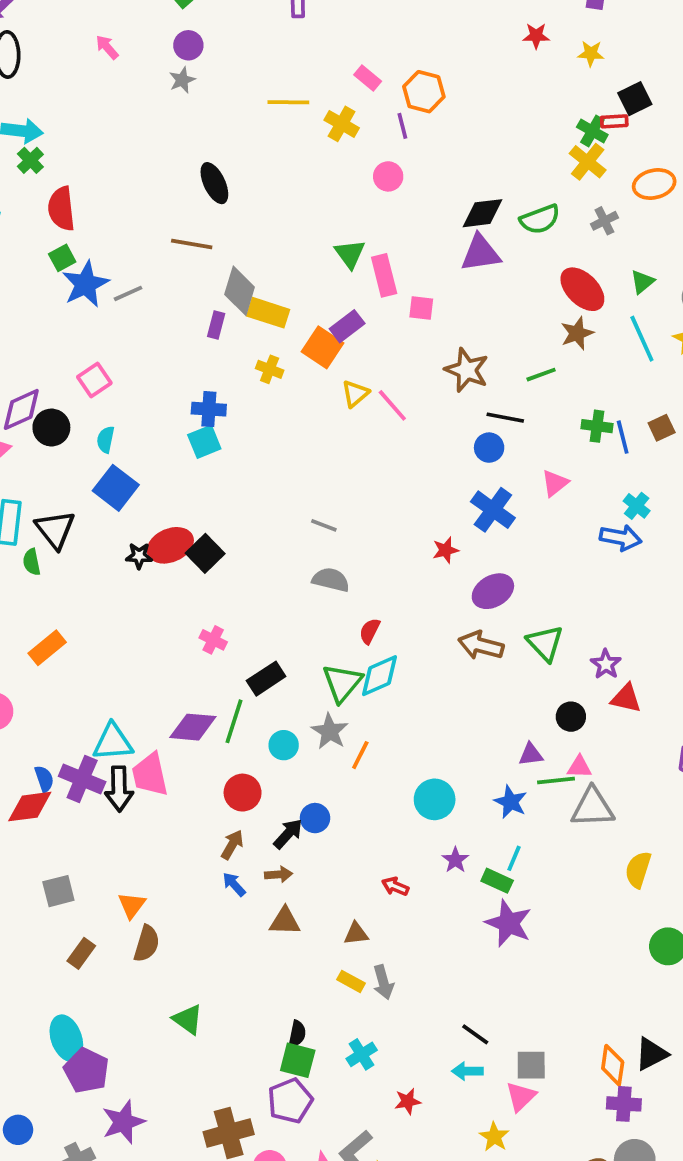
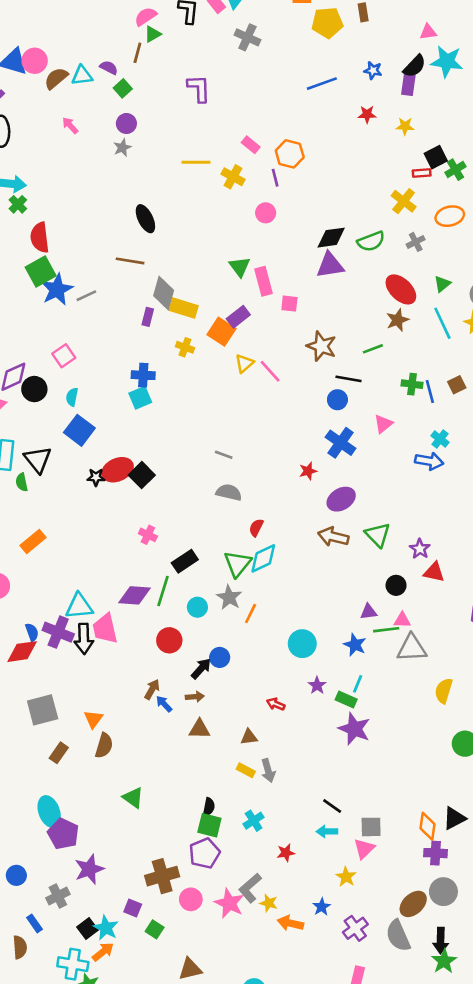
green cross: (592, 131) -> (455, 170), moved, turned 30
green square: (62, 258) -> (41, 272), size x1.6
brown arrow: (232, 845) -> (152, 689), moved
gray square: (58, 891) -> (43, 710), size x1.4

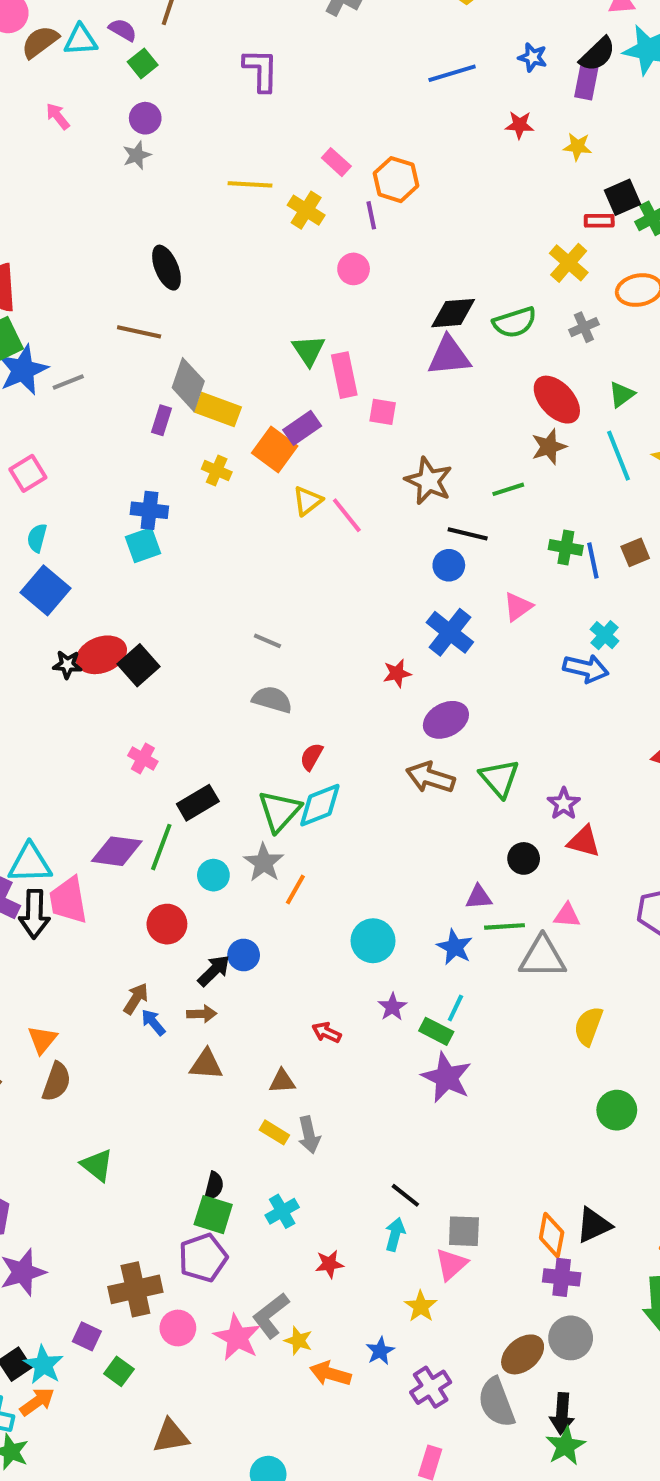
pink triangle: (402, 620) -> (567, 915), moved
cyan arrow: (327, 831) -> (395, 1234), turned 102

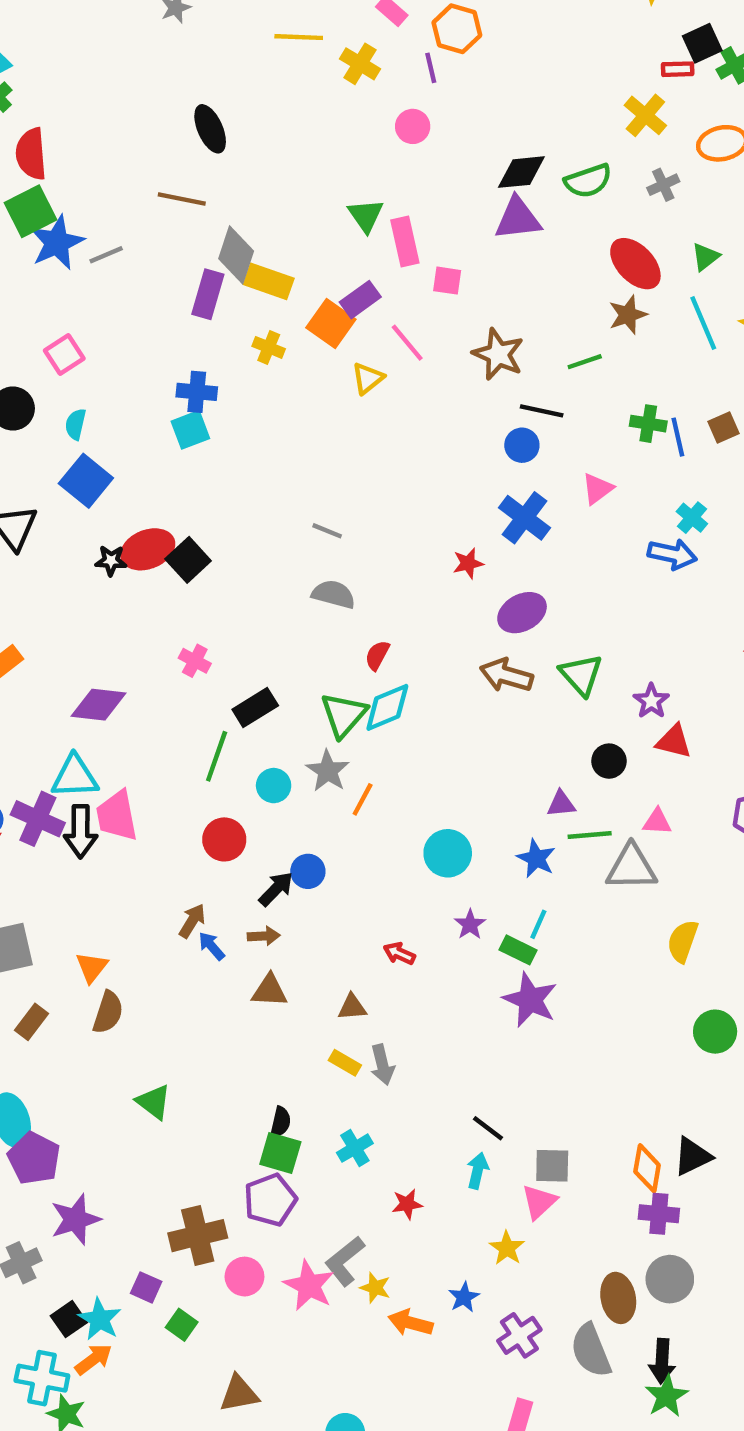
purple rectangle: (161, 420) -> (208, 294), size x1.5
pink line: (347, 515) -> (407, 343), moved
purple diamond: (117, 851) -> (99, 705), moved
brown ellipse: (523, 1354) -> (618, 1298), turned -60

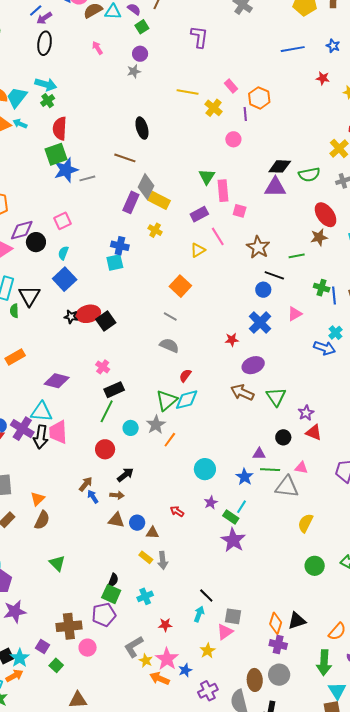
orange square: (331, 324) -> (180, 286), moved
black rectangle: (255, 707) -> (114, 390), moved
blue circle: (308, 871) -> (137, 523), moved
pink star: (309, 1285) -> (167, 659), moved

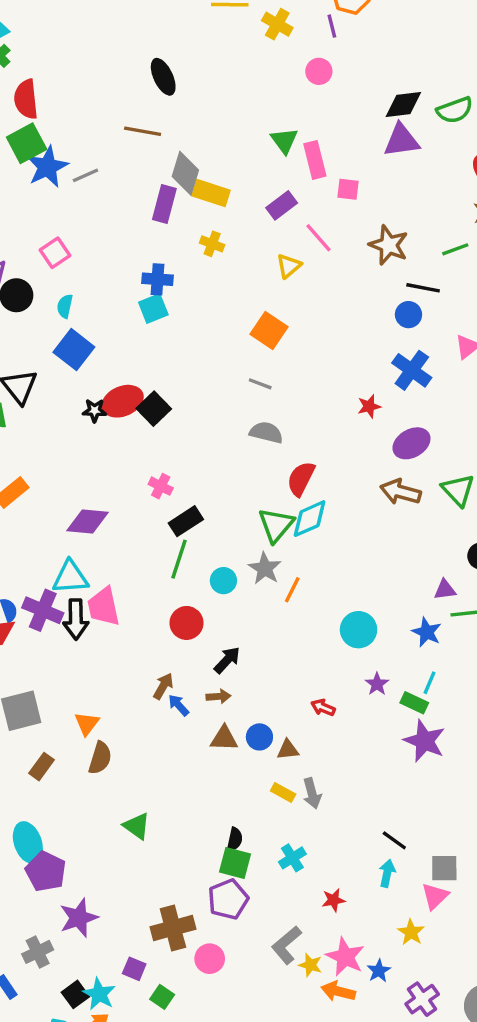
red semicircle: (185, 376) -> (301, 479), size x1.5

